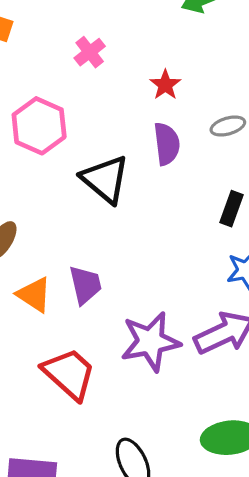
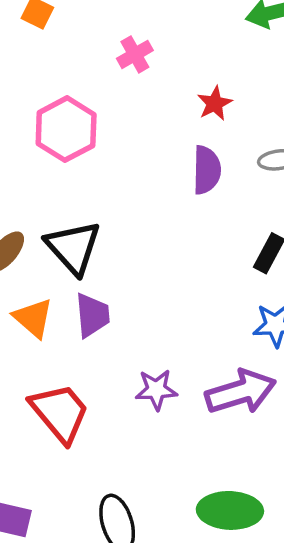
black triangle: (105, 179) -> (73, 247), moved
purple star: (150, 342) -> (156, 390), size x0.6

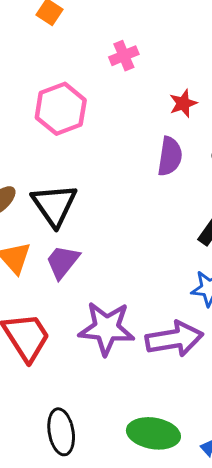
purple trapezoid: (92, 315) -> (63, 262), turned -144
purple star: (156, 390) -> (107, 328), size x1.6

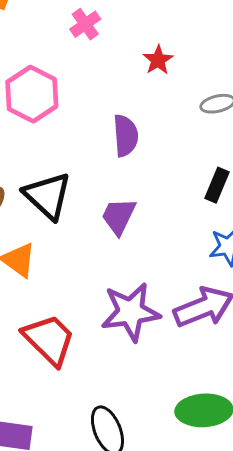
purple semicircle: (170, 156) -> (126, 136), moved
purple trapezoid: (63, 262) -> (119, 216), moved

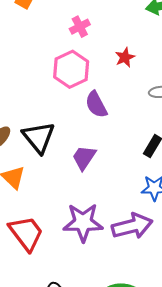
pink hexagon: (32, 94) -> (71, 69), moved
purple semicircle: (126, 136) -> (96, 105), turned 148

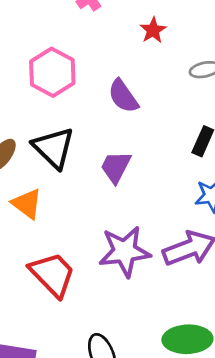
pink hexagon: (71, 69) -> (52, 72), moved

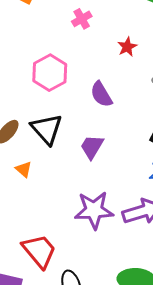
orange triangle: (27, 204) -> (24, 169), size x0.7
red trapezoid: (52, 274) -> (39, 251), moved

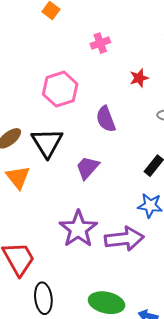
orange triangle: (24, 169) -> (18, 177), size x1.5
purple star: (94, 210) -> (78, 229), turned 30

